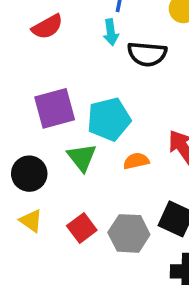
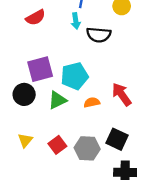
green triangle: (82, 157) -> (57, 100), turned 42
black circle: (29, 174) -> (24, 94), moved
yellow triangle: (31, 221) -> (25, 140), turned 35

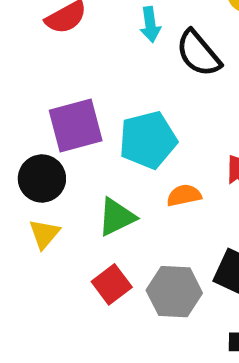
black semicircle: (99, 35) -> (198, 53), turned 45
green triangle: (57, 100) -> (117, 217), moved
yellow triangle: (25, 140) -> (44, 234), moved

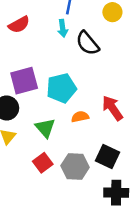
green triangle: (117, 217) -> (45, 128), turned -45

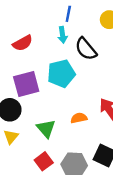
red semicircle: (19, 25) -> (23, 43), moved
cyan pentagon: (61, 88) -> (61, 73), moved

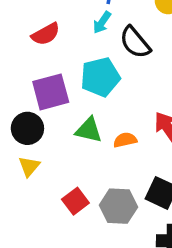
cyan arrow: (62, 35) -> (102, 22), turned 42
green triangle: (46, 129) -> (89, 130), moved, turned -36

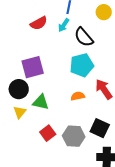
red semicircle: (46, 34) -> (39, 23), moved
cyan pentagon: (100, 77) -> (82, 65), moved
green triangle: (89, 130) -> (41, 102), moved

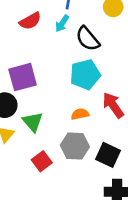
green triangle: (41, 102) -> (33, 122), turned 36
gray hexagon: (74, 136) -> (75, 146), moved

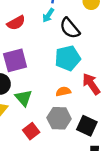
red semicircle: (30, 21) -> (16, 23), moved

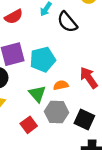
cyan pentagon: (68, 58) -> (43, 59), moved
green triangle: (24, 98) -> (37, 94), moved

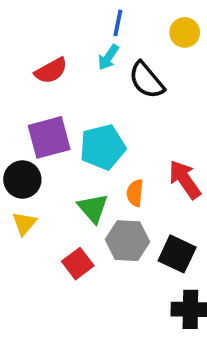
orange semicircle: (61, 85) -> (135, 193), turned -72

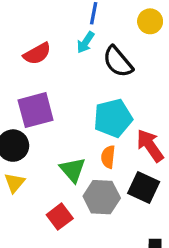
cyan pentagon: (103, 147) -> (113, 118), moved
black square: (177, 254) -> (144, 188), moved

